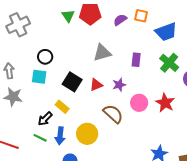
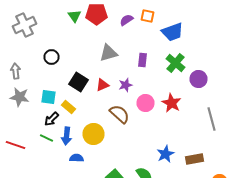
cyan square: (39, 77) -> (48, 97), moved

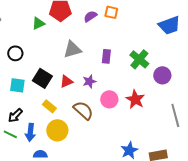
green triangle: (74, 16) -> (38, 23), moved, turned 40
blue trapezoid: (172, 32) -> (169, 25), moved
cyan square: (48, 97) -> (17, 85), moved
yellow rectangle: (68, 107) -> (49, 106), moved

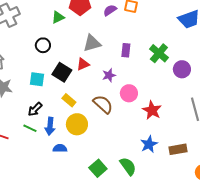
black circle: (15, 53) -> (43, 45), moved
red triangle: (66, 81) -> (83, 64), moved
red star: (135, 99) -> (152, 110), moved

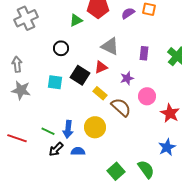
gray triangle: (92, 43) -> (110, 46), turned 42
yellow rectangle: (69, 100) -> (100, 93), moved
black arrow: (35, 109) -> (56, 149), moved

